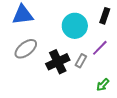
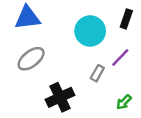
black cross: (58, 62) -> (60, 97), moved

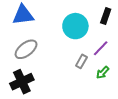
black cross: (60, 97) -> (22, 82), moved
green arrow: (124, 102) -> (103, 72), moved

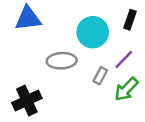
gray ellipse: (26, 49) -> (62, 61), moved, turned 35
green arrow: (103, 72) -> (126, 89), size x1.5

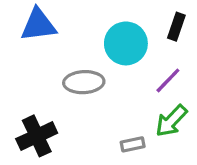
gray rectangle: (100, 76) -> (133, 144), moved, turned 49

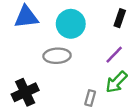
cyan circle: (126, 43) -> (71, 24), moved
gray rectangle: (133, 144) -> (90, 98), turned -63

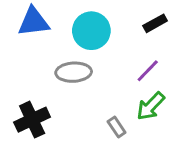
black rectangle: (120, 18) -> (155, 23), turned 42
gray rectangle: (90, 98) -> (117, 127), turned -49

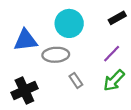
blue triangle: (34, 22) -> (26, 40), moved
gray rectangle: (117, 127) -> (76, 80), moved

